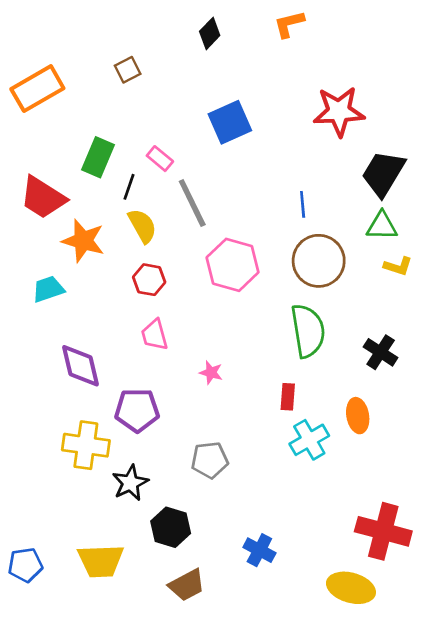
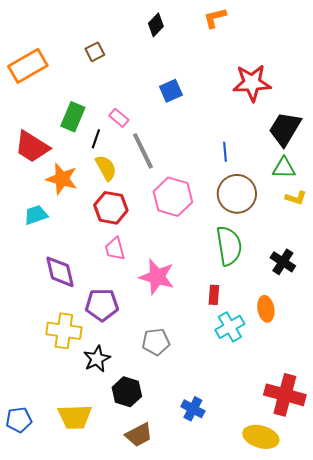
blue square: (230, 122) -> (171, 91), size x0.7
red hexagon: (149, 280) -> (111, 208), size x1.4
pink star: (211, 373) -> (157, 277), size x2.0

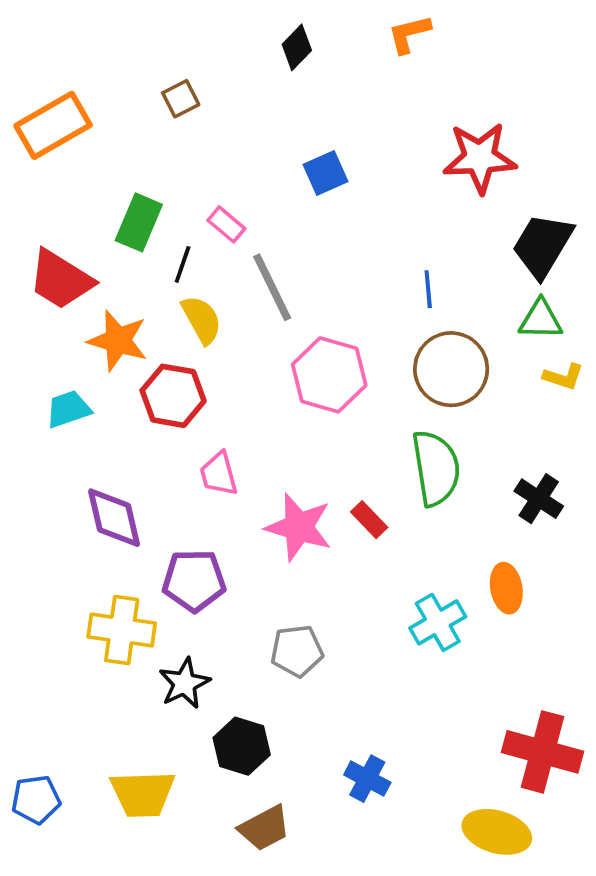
red hexagon: (111, 208) -> (173, 396), moved
red rectangle: (214, 295) -> (369, 520), moved, turned -48

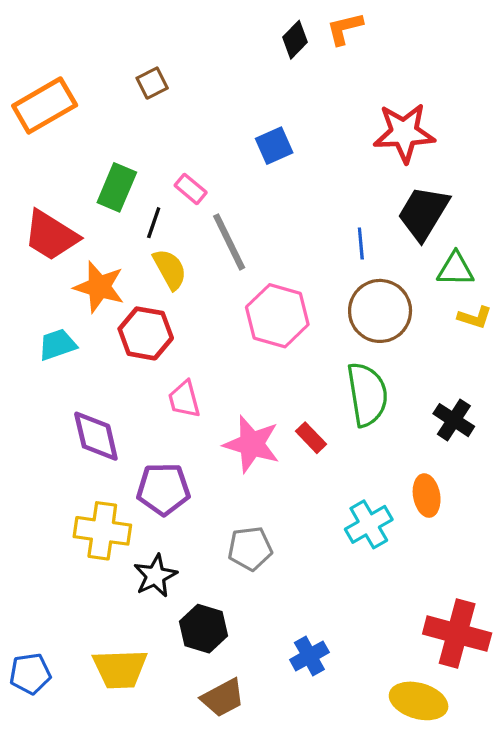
black diamond: (297, 47) -> (295, 40), moved
black trapezoid: (542, 245) -> (423, 213), moved
blue cross: (367, 779) -> (309, 656), turned 33

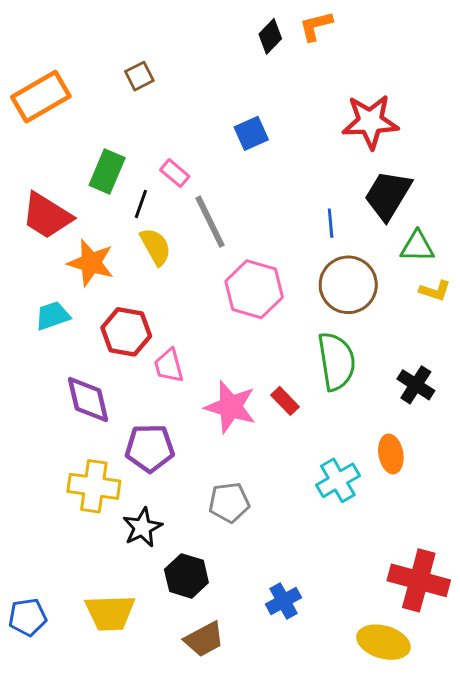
red hexagon: (146, 333) -> (126, 332), moved

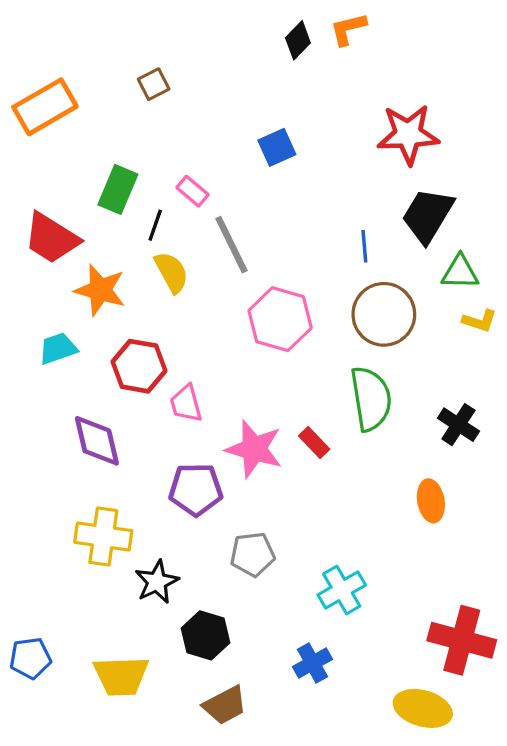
purple pentagon: (150, 448) -> (196, 489), moved
cyan cross: (338, 480) -> (342, 590), moved
blue pentagon: (28, 617) -> (30, 658), moved

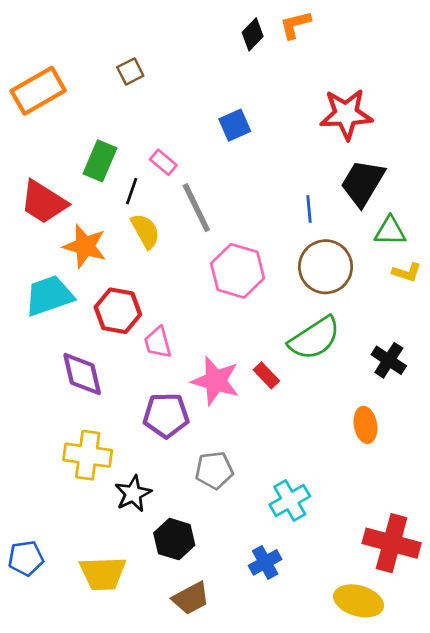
cyan trapezoid: (58, 348) -> (49, 296), size x1.5
green semicircle: (371, 399) -> (315, 338), turned 66

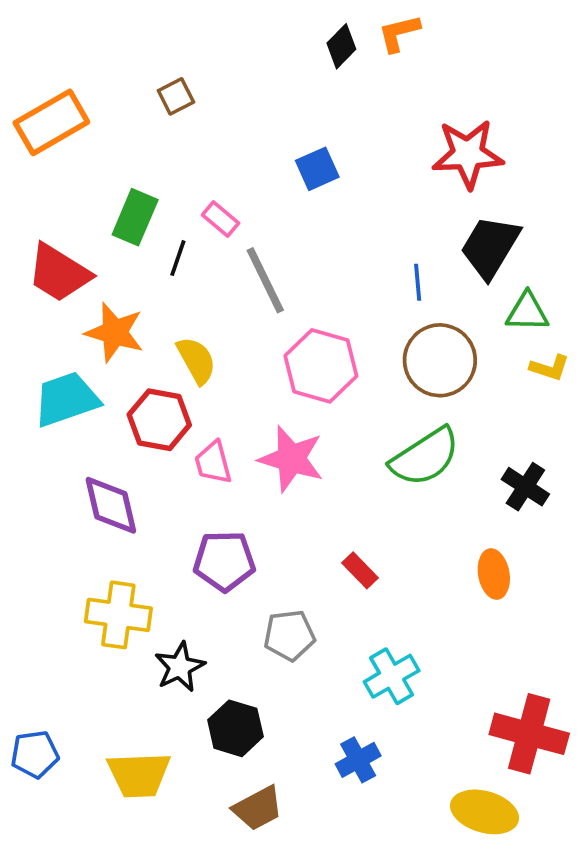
yellow semicircle: (145, 231) -> (196, 360), moved
red rectangle: (266, 375) -> (360, 570), moved
pink star: (216, 381) -> (291, 459), moved

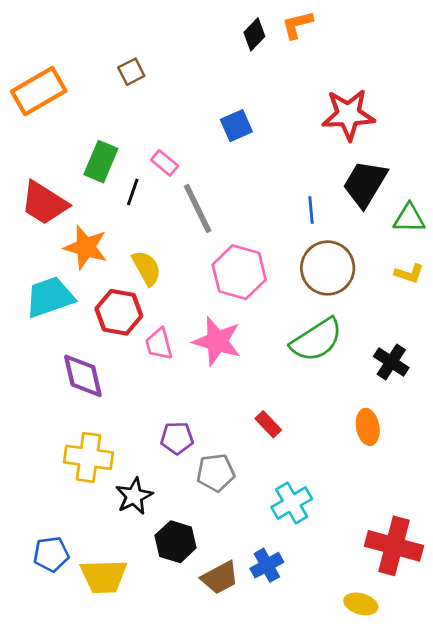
green triangle: (527, 312) -> (409, 218), moved
purple pentagon: (224, 561) -> (177, 438), moved, size x0.7
blue pentagon: (35, 754) -> (51, 554), moved
brown trapezoid: (258, 808) -> (220, 578), moved
yellow ellipse: (485, 812) -> (361, 604), size x0.7

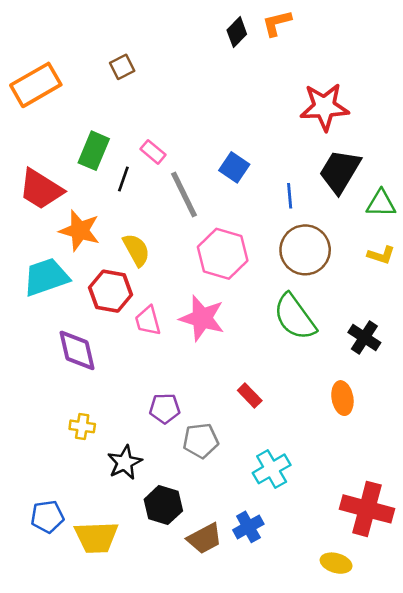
blue square: (236, 126) -> (234, 167), moved, turned -32
green semicircle: (317, 340) -> (295, 317), turned 87
yellow cross: (88, 457) -> (82, 426), size x0.6

